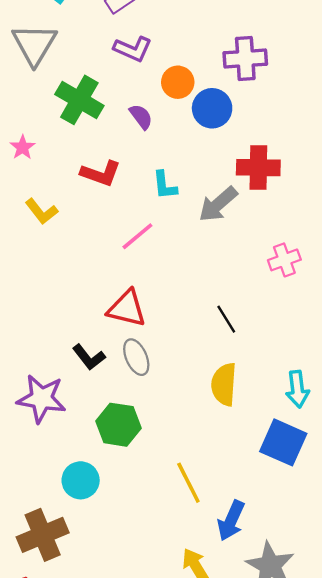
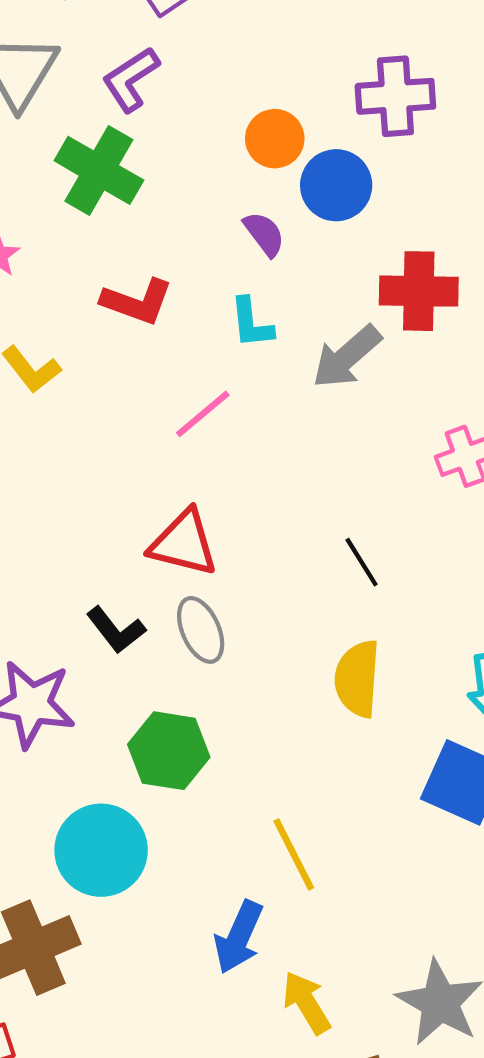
purple L-shape: (133, 49) -> (131, 79), moved, turned 123
purple semicircle: (141, 117) -> (264, 234), moved
cyan circle: (81, 480) -> (101, 850), size x1.4
blue arrow: (231, 521) -> (239, 937), moved

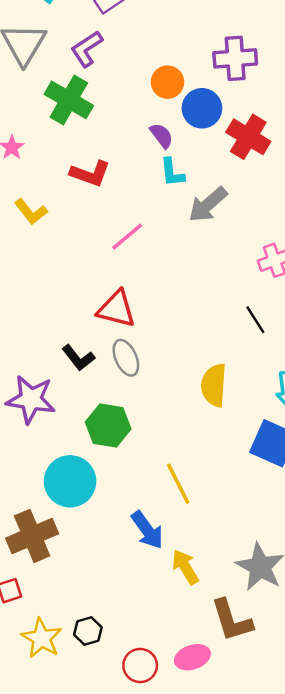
red cross: (419, 291) -> (248, 137), moved, turned 30
cyan L-shape: (251, 323) -> (172, 172), moved
black line: (362, 562) -> (255, 320), moved
blue arrow: (239, 937) -> (147, 530), turned -60

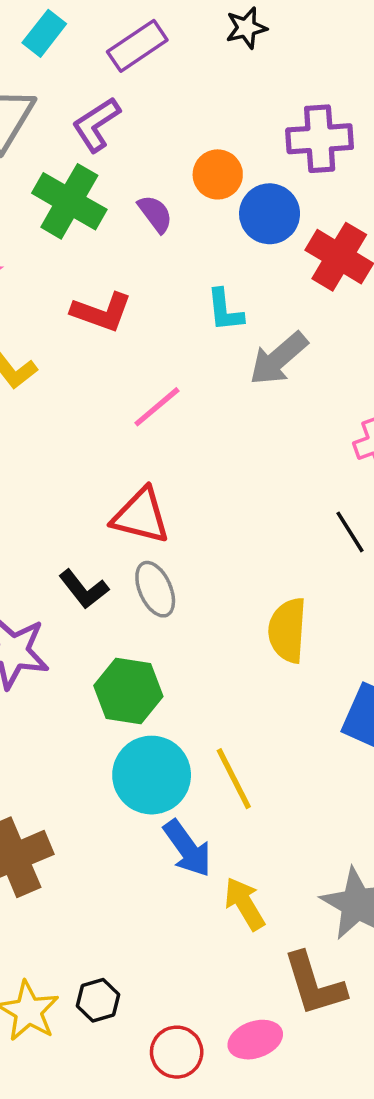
purple semicircle: (162, 136) -> (155, 214), moved
cyan circle: (70, 481) -> (152, 775), moved

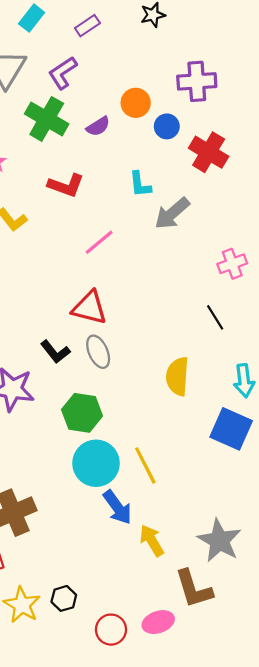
purple rectangle: (137, 46) -> (87, 26), size x0.7
purple semicircle: (155, 214) -> (98, 126), turned 95
blue circle: (270, 214) -> (167, 126), size x0.7

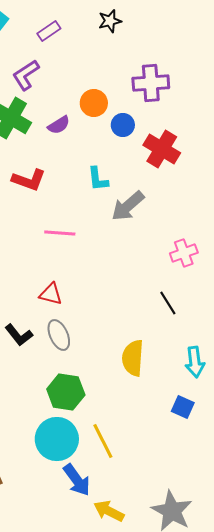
pink line: (99, 242) -> (60, 233), turned 44
red triangle: (90, 308) -> (51, 294), size x0.7
green hexagon: (82, 413) -> (66, 392), moved
blue square: (231, 429) -> (183, 407), size x0.6
yellow arrow: (152, 541) -> (109, 511), turned -32

